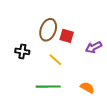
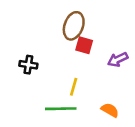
brown ellipse: (48, 30) -> (74, 26), moved
yellow line: (55, 60) -> (74, 87), moved, turned 64

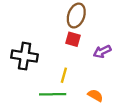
brown ellipse: (74, 26) -> (76, 16), moved
black cross: (28, 65) -> (25, 56), size x1.6

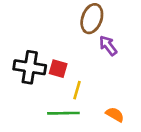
red square: (73, 39) -> (58, 69), moved
purple arrow: (102, 52) -> (108, 46), moved, turned 78

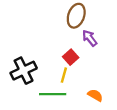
black cross: (30, 67) -> (24, 71), moved, turned -35
red square: (58, 69) -> (71, 57), moved, turned 32

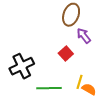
yellow line: (64, 75) -> (79, 82), moved

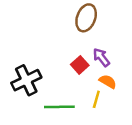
purple arrow: (84, 36) -> (101, 57), moved
orange semicircle: (89, 89) -> (108, 81), moved

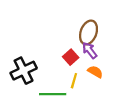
brown ellipse: (86, 18) -> (89, 32), moved
yellow line: (96, 99) -> (74, 81), moved

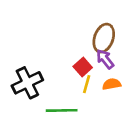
orange semicircle: (95, 72) -> (112, 84), turned -40
yellow line: (74, 81) -> (87, 84), moved

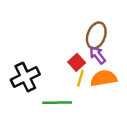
orange semicircle: (112, 84) -> (104, 78), size x1.5

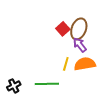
red square: (77, 62) -> (63, 29), moved
black cross: (25, 77) -> (14, 86), moved, size x0.6

